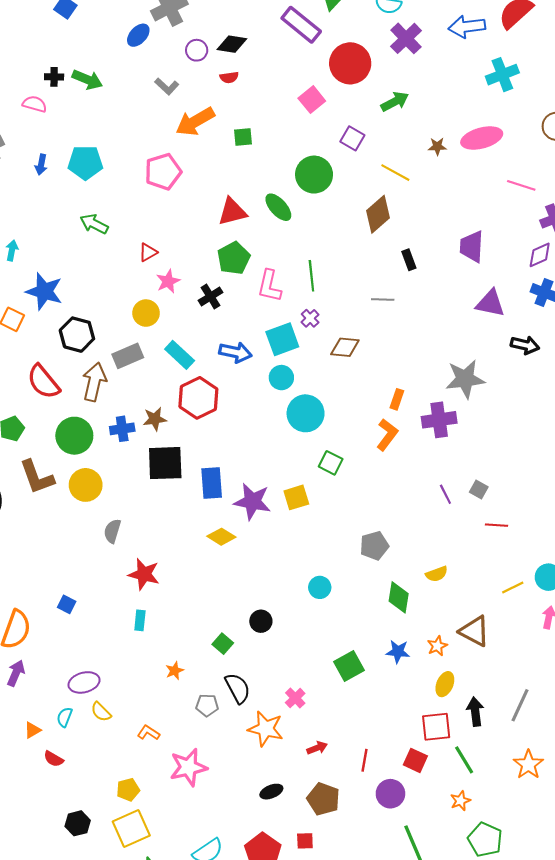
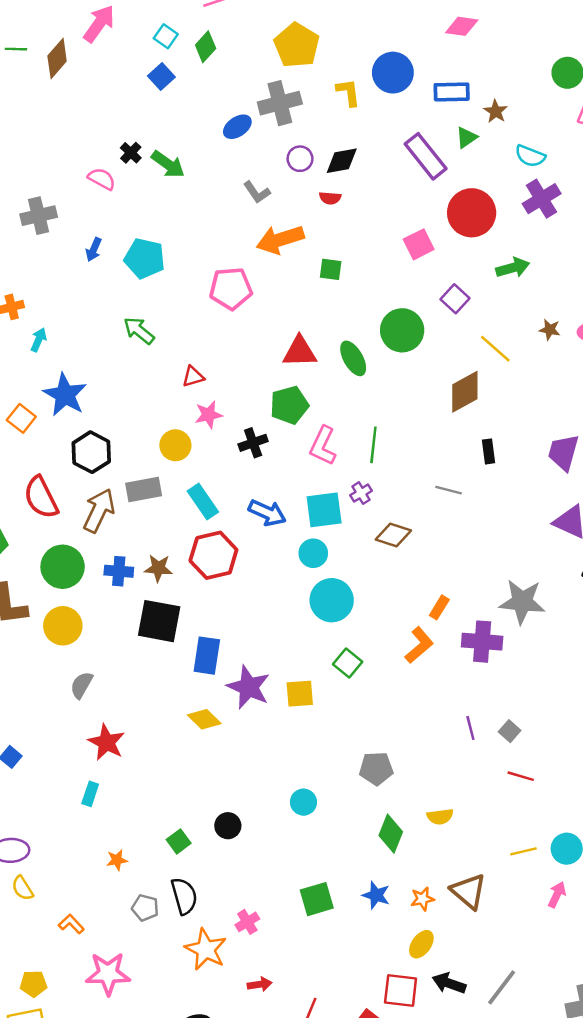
black diamond: (232, 44) -> (342, 161), turned -32
black cross: (54, 77) -> (131, 153), turned 30
black arrow: (475, 712) -> (449, 983), turned -76

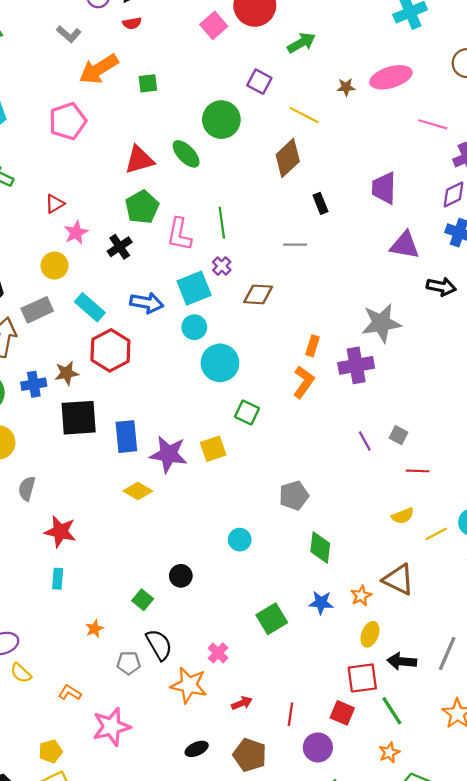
pink square: (419, 244) -> (214, 25), moved
yellow semicircle: (440, 817) -> (403, 516), moved

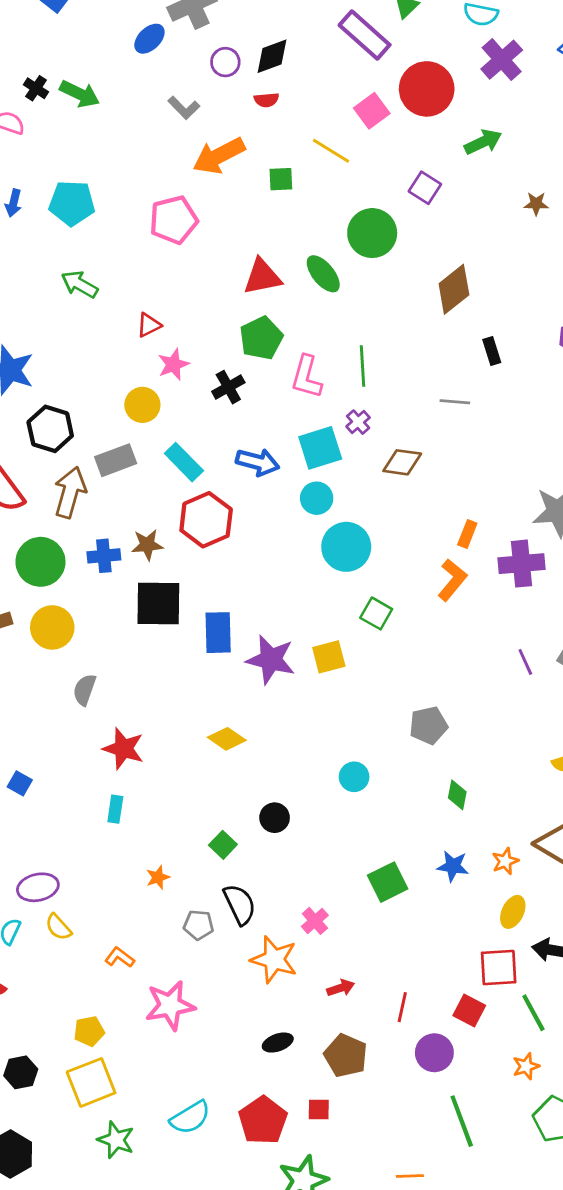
yellow line: (304, 115) -> (331, 151), moved
yellow diamond: (138, 491) -> (227, 739), moved
green diamond: (320, 547) -> (457, 795), size x0.7

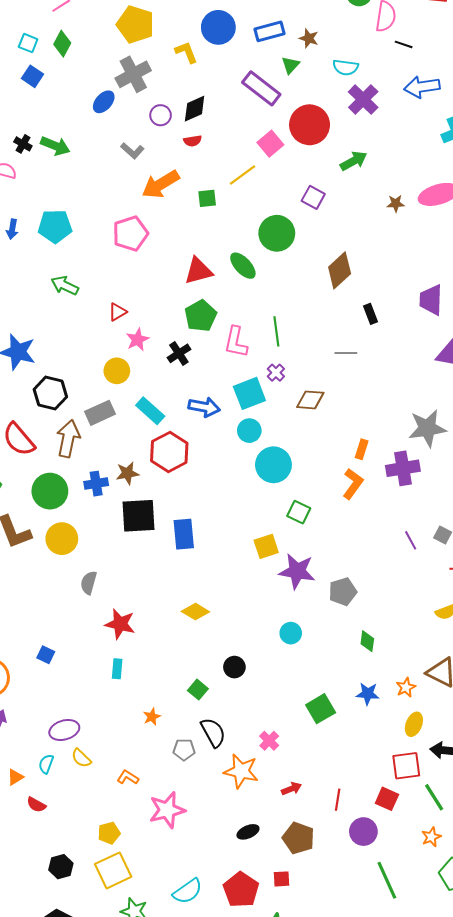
yellow line: (331, 151) -> (243, 175), turned -64
purple star: (271, 660) -> (297, 571), moved

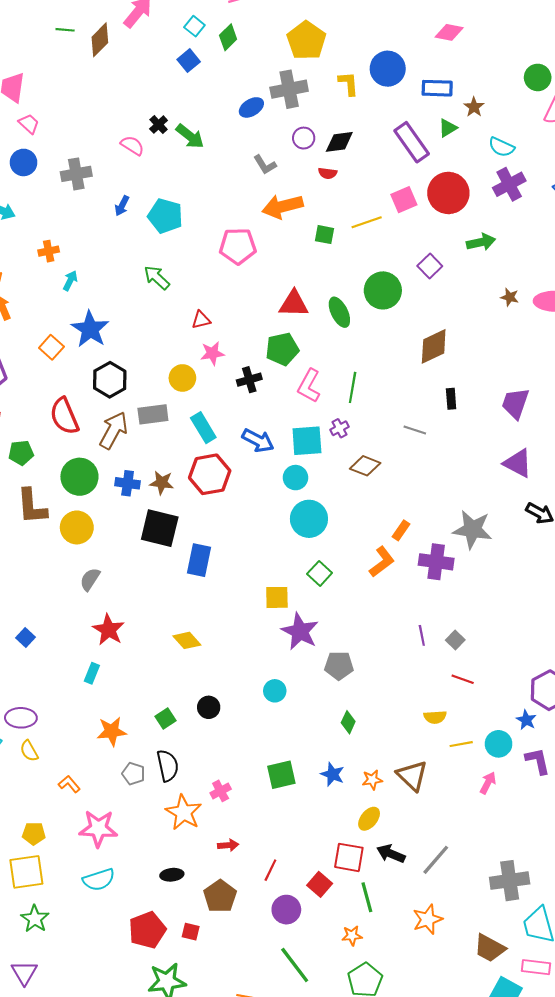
orange star: (152, 717) -> (112, 731), size x1.6
green line: (387, 880) -> (295, 965), turned -30
cyan semicircle: (188, 891) -> (99, 880), moved

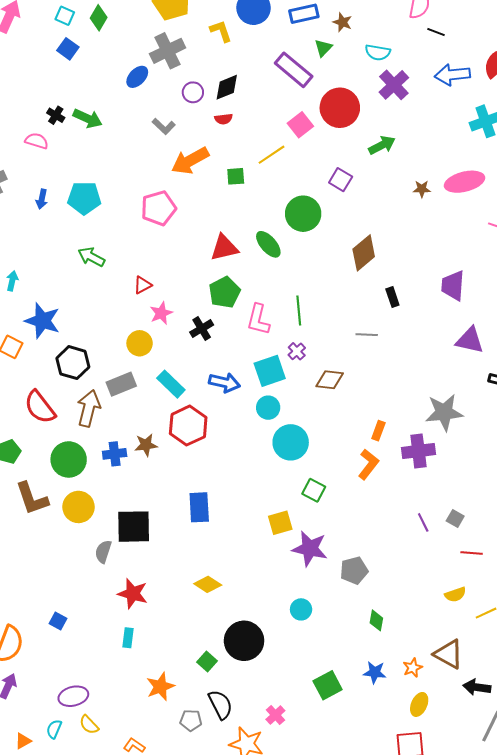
black square: (160, 528) -> (134, 527), moved
black circle: (209, 707) -> (244, 641), size x1.8
black arrow: (391, 854) -> (477, 687), moved

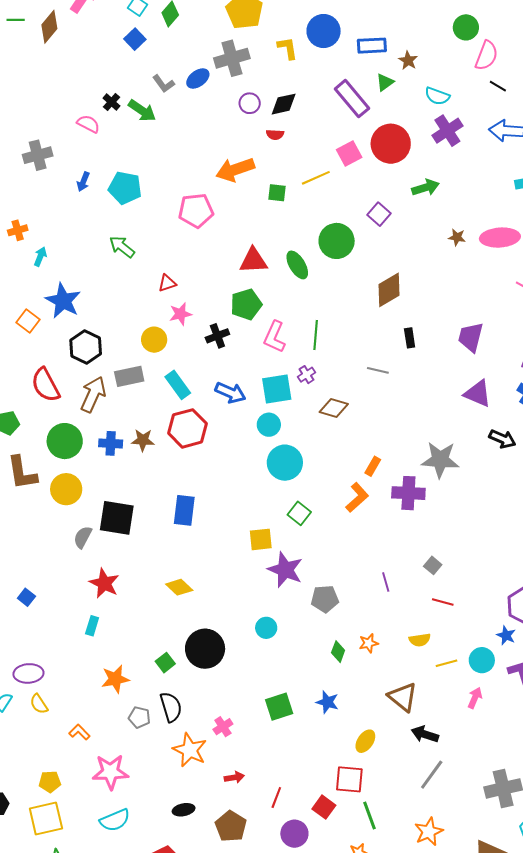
gray L-shape: (164, 126) -> (164, 84), moved
purple line: (423, 522) -> (386, 582), moved
orange star: (413, 668) -> (369, 643), moved

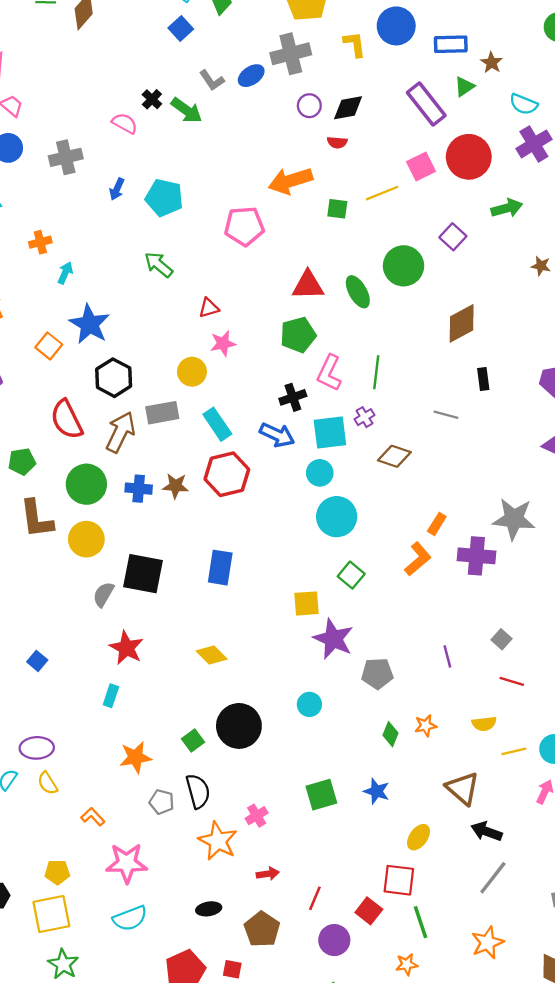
black cross: (217, 336) -> (293, 397), moved

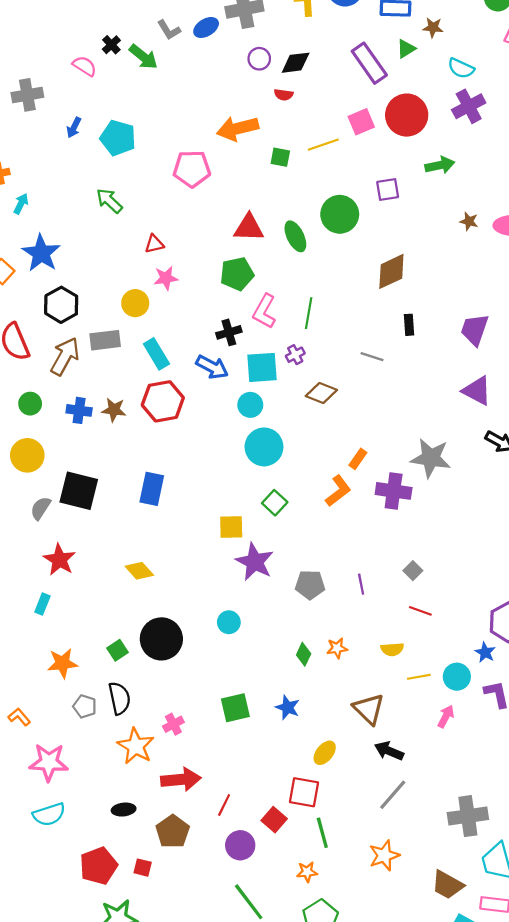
brown star: (492, 63) -> (433, 27), turned -30
purple square: (453, 237) -> (388, 189), turned 35
green circle: (86, 484) -> (30, 404), size x0.6
gray pentagon: (377, 673) -> (310, 585), moved
red arrow: (268, 874) -> (181, 780), size x1.8

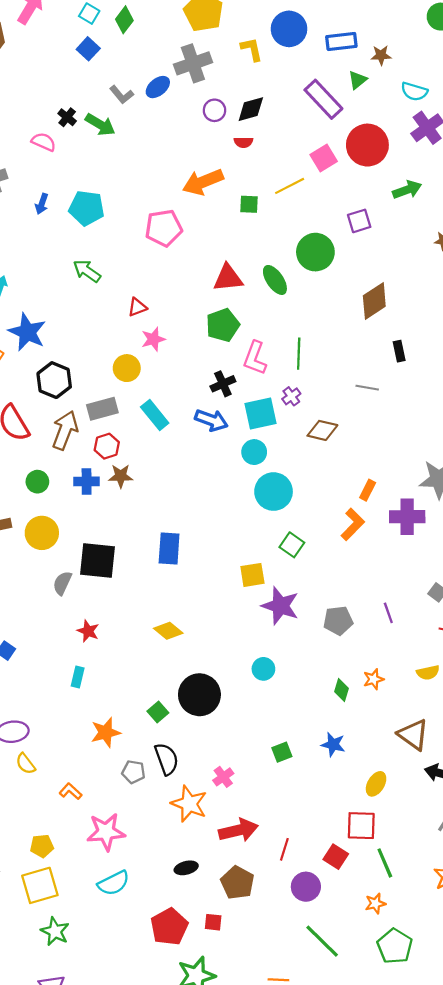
red hexagon: (163, 401) -> (107, 446), moved, size x0.6
red star: (59, 560) -> (88, 631), size x0.7
green square: (235, 708) -> (282, 752), size x0.7

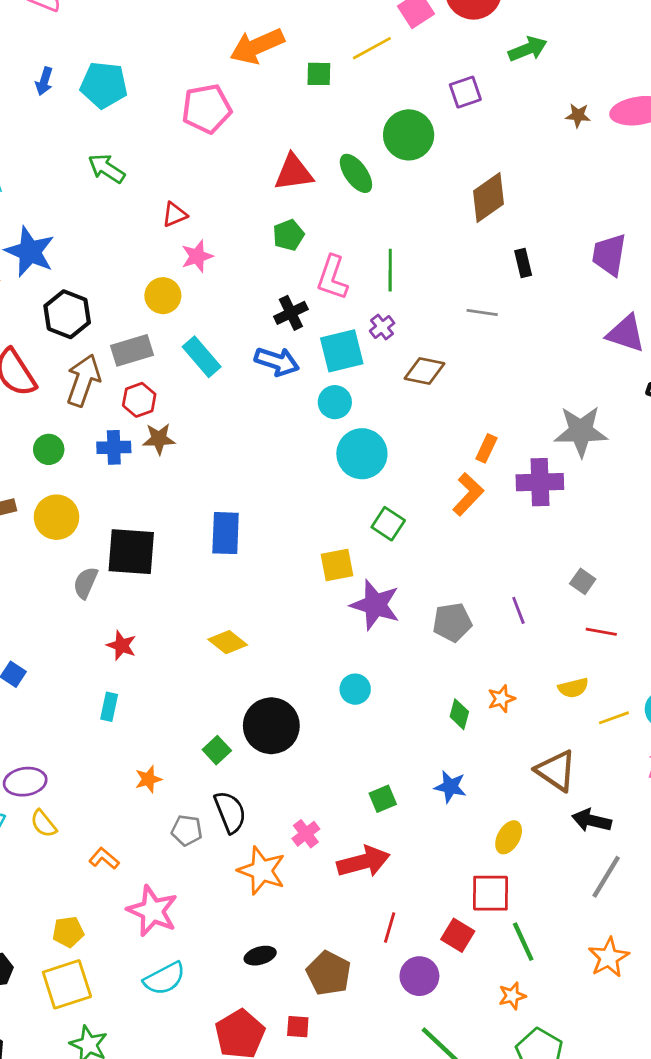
green pentagon: (223, 325) -> (288, 235), size x0.7
orange star: (106, 732) -> (148, 779), size x0.7
red arrow: (238, 830) -> (363, 862), moved
pink star: (106, 832) -> (152, 911), turned 30

